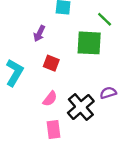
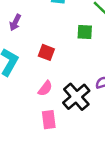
purple arrow: (39, 33) -> (15, 22), moved
green square: (89, 43) -> (85, 32), size x0.6

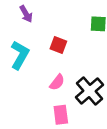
purple arrow: (15, 22) -> (26, 14), turned -56

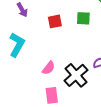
red square: (58, 45) -> (55, 21), moved, turned -32

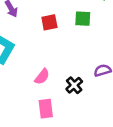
black cross: (76, 75) -> (74, 85), size x0.6

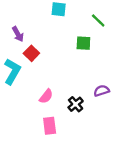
red square: (49, 22) -> (31, 53), moved, turned -35

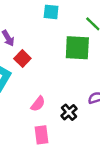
green square: (83, 43) -> (77, 48), size x1.6

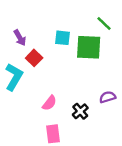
cyan square: (51, 12) -> (62, 38), moved

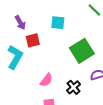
green square: (89, 47) -> (82, 51), moved, turned -35
red square: (34, 58) -> (33, 40), turned 32

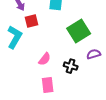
black cross: (73, 87) -> (71, 66), turned -32

